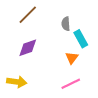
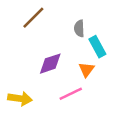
purple diamond: (28, 48) -> (50, 64), moved
pink line: (71, 84) -> (71, 94), moved

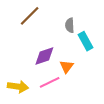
orange triangle: (87, 70) -> (67, 67), moved
pink line: (71, 94) -> (50, 82), moved

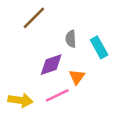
gray semicircle: (70, 25) -> (71, 39), moved

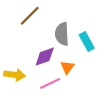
gray semicircle: (71, 39) -> (62, 34), size x1.5
yellow arrow: (20, 100) -> (15, 75), moved

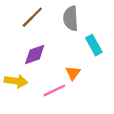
gray semicircle: (62, 34) -> (71, 18), moved
purple diamond: (45, 57) -> (35, 54), moved

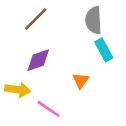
gray semicircle: (71, 18) -> (94, 20), moved
pink line: (54, 90) -> (49, 109), moved, turned 60

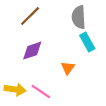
yellow arrow: (18, 90) -> (15, 89), moved

